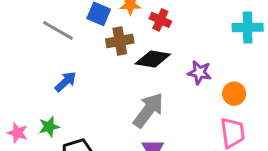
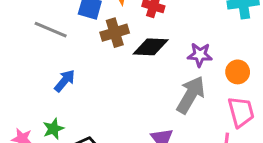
gray arrow: (148, 110) -> (191, 95), moved

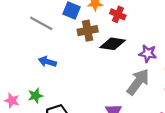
blue arrow: (65, 81) -> (47, 62), turned -120

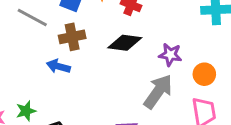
brown cross: (88, 31) -> (72, 37), moved
blue arrow: (47, 62) -> (58, 66), moved

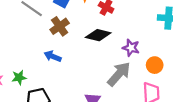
brown cross: (72, 37) -> (60, 26), turned -30
blue arrow: (58, 66) -> (53, 56), moved

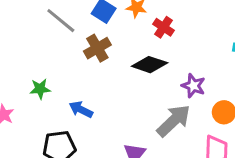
blue arrow: (53, 56) -> (81, 109), moved
green star: (19, 78) -> (40, 89), moved

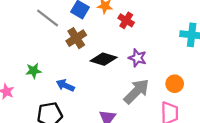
black diamond: (150, 65) -> (104, 59), moved
purple star: (193, 86) -> (137, 58), moved

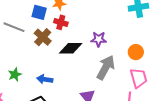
red cross: (126, 20) -> (61, 22), moved

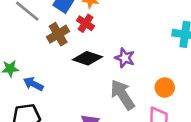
gray arrow: (106, 67) -> (123, 95), turned -80
blue arrow: (45, 79) -> (33, 84), moved

